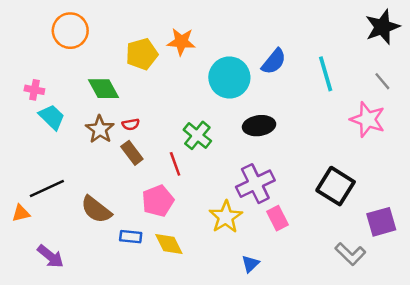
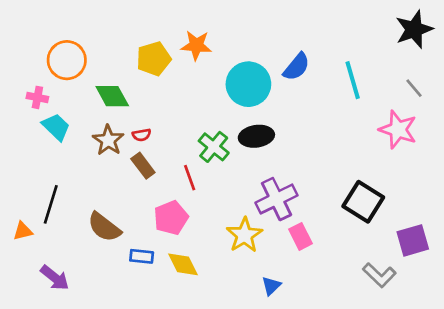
orange circle: (70, 31) -> (67, 60), moved
black ellipse: (259, 126) -> (256, 136), moved
black line: (47, 189) -> (51, 204), turned -48

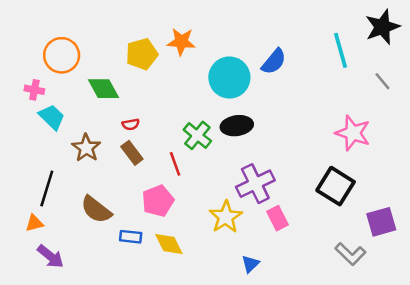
cyan line: (353, 80) -> (340, 50), moved
pink star: (398, 130) -> (353, 133), moved
brown star: (108, 140) -> (86, 148), moved
orange triangle: (23, 231) -> (34, 223), moved

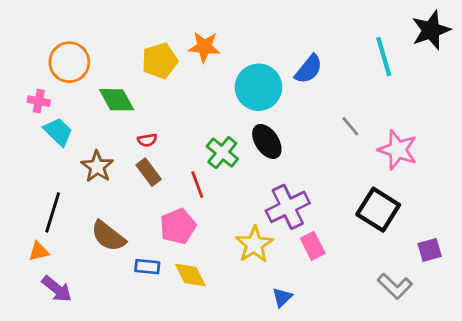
gray line: (382, 81) -> (350, 126), moved
black ellipse: (237, 126) -> (267, 141), turned 64
purple square: (381, 222) -> (430, 250), size x0.7

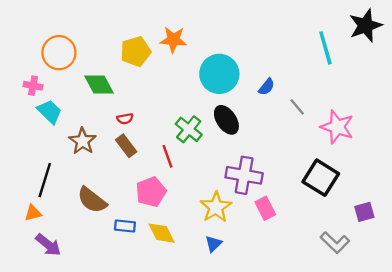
blue semicircle: (309, 69) -> (266, 87), moved, size x0.7
purple cross: (288, 207) -> (244, 175), turned 36
blue triangle: (282, 297) -> (213, 244), moved

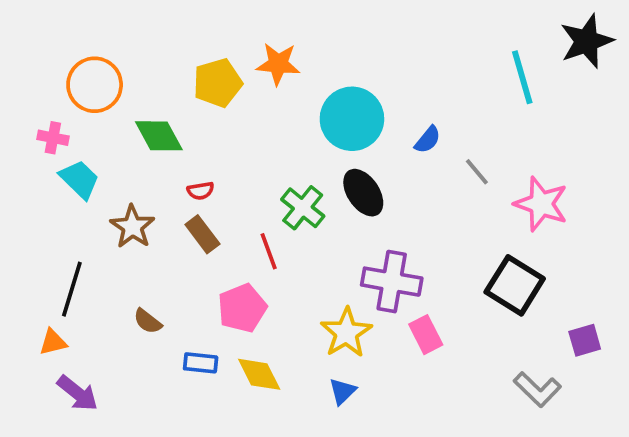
brown semicircle: (92, 200) -> (148, 321), size x0.6

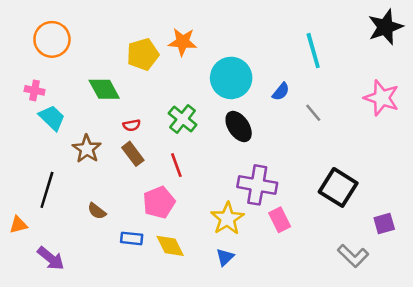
cyan line: (522, 77) -> (313, 51), moved
orange circle: (95, 85) -> (52, 39), moved
pink star: (541, 204) -> (382, 98), moved
green cross: (303, 208) -> (183, 119), moved
orange triangle: (53, 342) -> (18, 225), moved

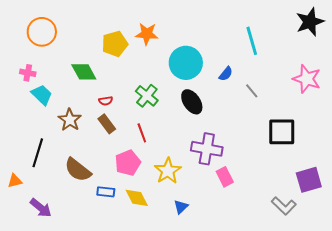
black square: (338, 187) -> (282, 132), moved, turned -32
brown semicircle: (97, 211) -> (78, 170), size x1.8
yellow star: (227, 219) -> (168, 171), moved
purple square: (384, 224) -> (309, 180), size x1.5

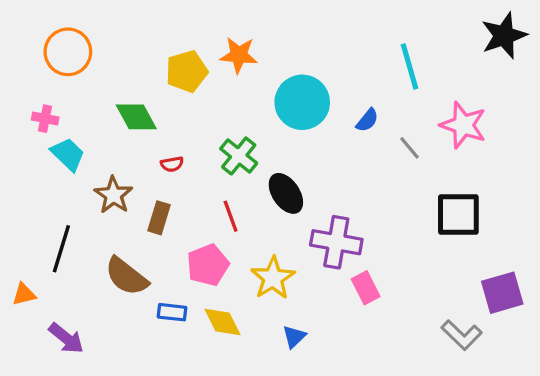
pink star: (307, 79) -> (463, 125), moved
black ellipse: (192, 102) -> (286, 193), moved
brown rectangle: (107, 124) -> (159, 218), moved, turned 54

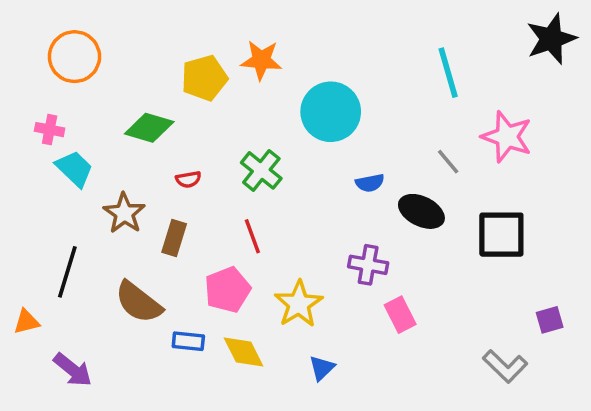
green diamond: (136, 117) -> (149, 128), turned -45
blue semicircle: (367, 120) -> (370, 183), moved, turned 40
black ellipse: (286, 193) -> (421, 211), moved, turned -30
purple cross: (336, 242) -> (368, 265), size x0.7
purple square: (502, 293) -> (550, 320), size x0.6

